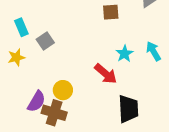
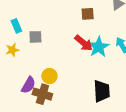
gray square: (45, 41) -> (35, 37), turned 32
cyan star: (125, 54) -> (99, 47), size x1.5
red arrow: (106, 74) -> (84, 43), moved

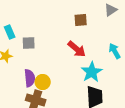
cyan star: (99, 47) -> (92, 72), moved
purple semicircle: (28, 85) -> (30, 78), moved, turned -36

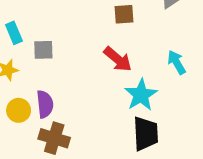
yellow circle: (43, 82) -> (19, 110), moved

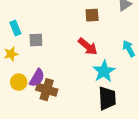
purple semicircle: (45, 104) -> (37, 78), turned 36
brown cross: (54, 138) -> (47, 90), moved

